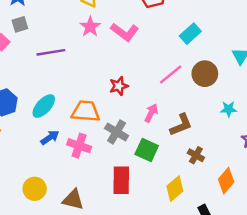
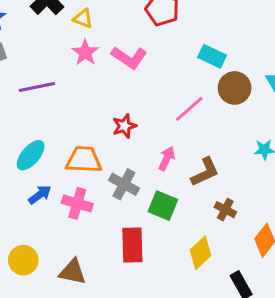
cyan rectangle: (190, 34) -> (212, 56), turned 70
brown circle: (205, 74) -> (235, 88), moved

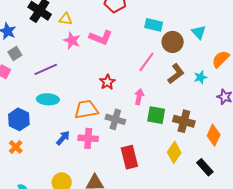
cyan ellipse: (31, 155) -> (48, 99), moved, turned 65
brown L-shape: (205, 172) -> (176, 74), moved
green square: (163, 206) -> (156, 115), moved
brown cross: (225, 210) -> (184, 121), size x1.5

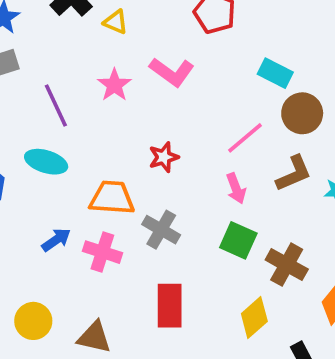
pink star: (72, 40) -> (114, 85), moved
purple line: (46, 69) -> (56, 106), turned 75
pink arrow: (139, 97) -> (236, 188), moved, turned 133

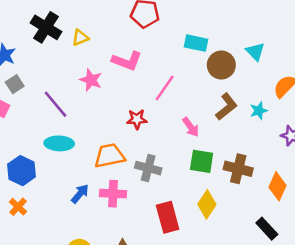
yellow triangle: (116, 22) -> (80, 38), turned -30
pink line: (245, 138) -> (165, 88), moved
red star: (164, 157) -> (137, 119), turned 30
yellow diamond: (254, 318) -> (207, 204), moved

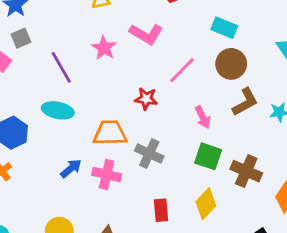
brown circle: (221, 65) -> (231, 64), moved
red rectangle: (168, 217) -> (161, 210), size x0.7

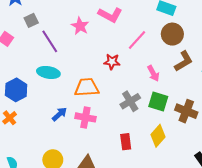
gray square: (21, 38) -> (31, 20), moved
gray cross: (149, 154) -> (130, 101), moved, turned 36

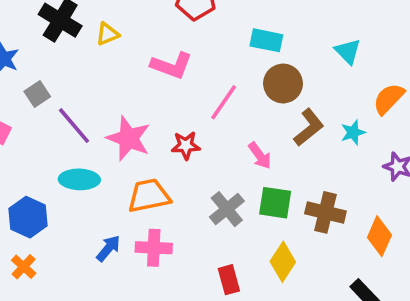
pink star: (80, 26) -> (128, 138), moved, size x1.4

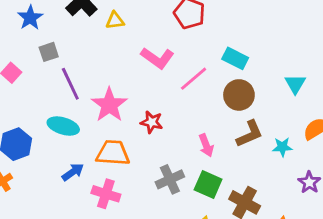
pink line: (224, 102) -> (194, 79), moved
blue arrow: (108, 248) -> (73, 172), moved

